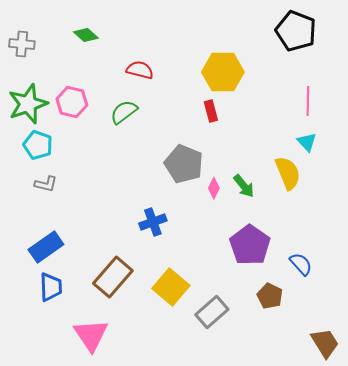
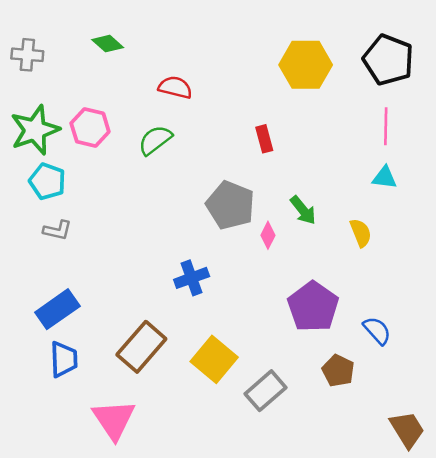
black pentagon: (296, 31) -> (388, 60), moved
yellow hexagon: (223, 72) -> (306, 65), moved
cyan triangle: (307, 142) -> (385, 178), turned -40
yellow semicircle: (288, 173) -> (361, 233), moved, size x0.7
green arrow: (244, 186) -> (303, 210), moved

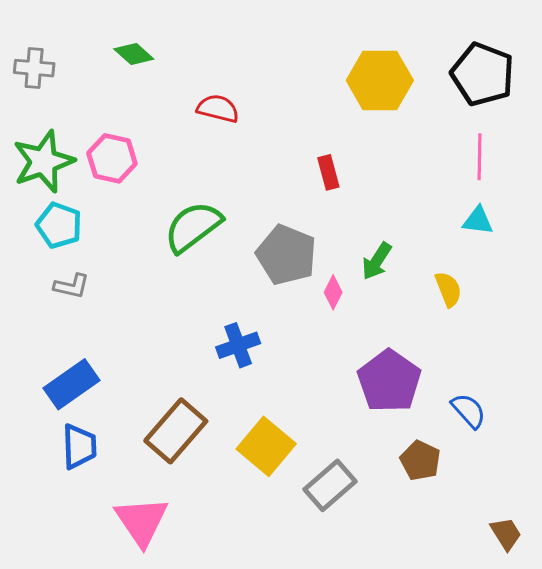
green semicircle: (155, 140) -> (193, 227), moved, size x1.4
green arrow: (303, 210) -> (377, 261), turned 72
brown trapezoid: (407, 430) -> (506, 534), size x0.7

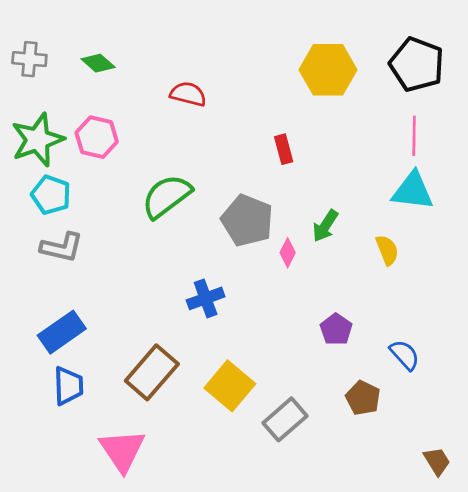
green diamond: (134, 54) -> (98, 63), moved
cyan triangle: (478, 221) -> (413, 191), size x1.6
gray L-shape: (71, 286) -> (62, 247), size x1.4
purple pentagon: (389, 381) -> (336, 329), size x0.6

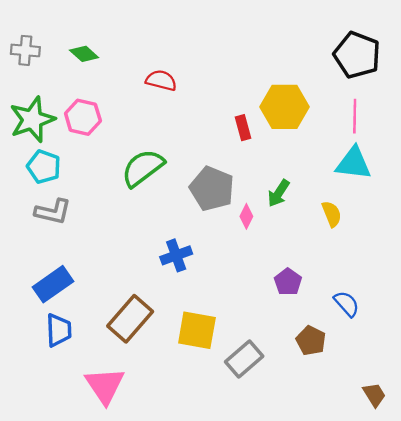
yellow hexagon: (328, 70) -> (284, 107), moved
yellow square: (230, 386) -> (197, 330), turned -30

